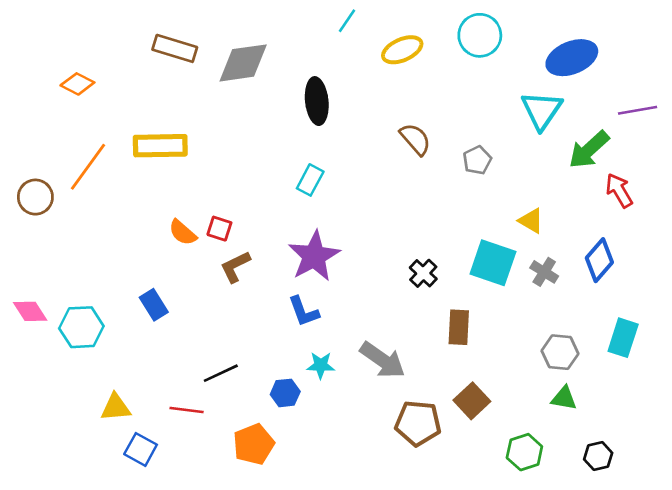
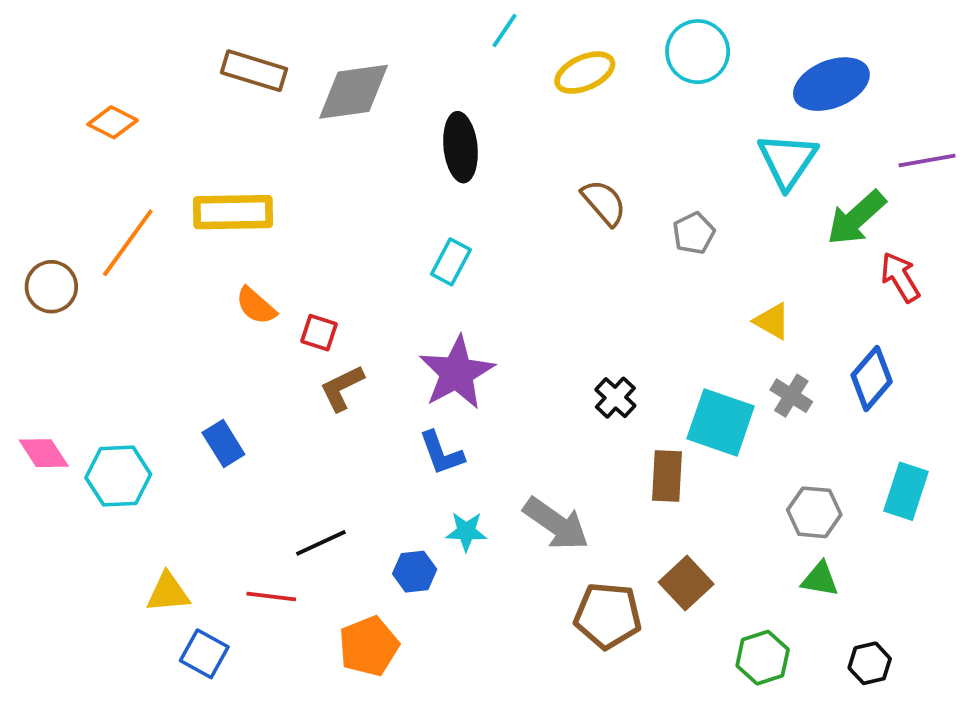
orange semicircle: (183, 233) -> (256, 306), moved
cyan square: (493, 263) -> (721, 422), moved

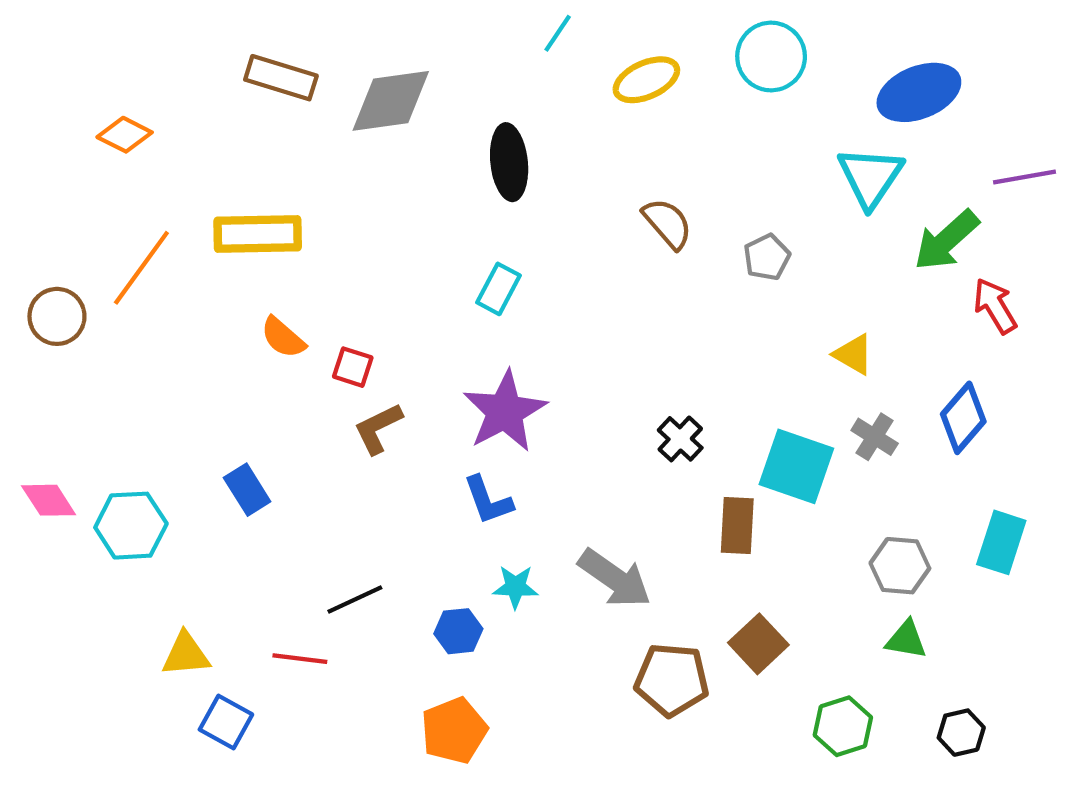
orange pentagon: (369, 646) -> (454, 730), moved

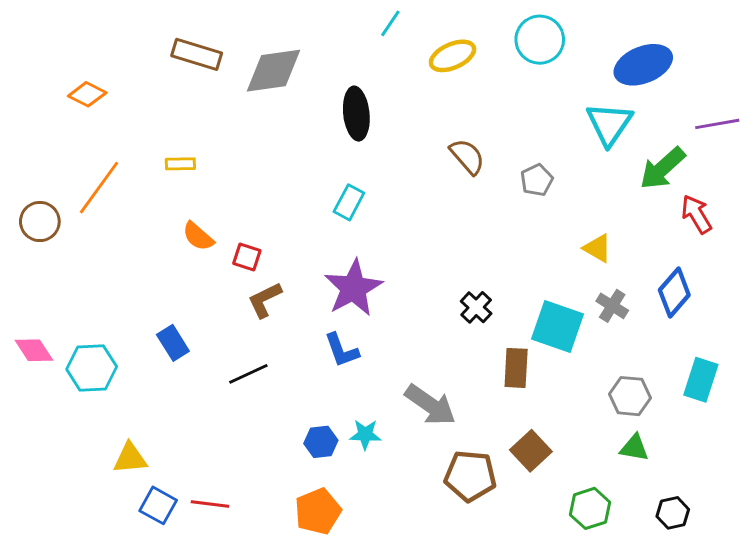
yellow rectangle: (258, 234) -> (180, 164), size x0.5
cyan star: (515, 587) -> (365, 434), moved
black line: (355, 599) -> (248, 374), moved
red line: (300, 659) -> (210, 504), moved

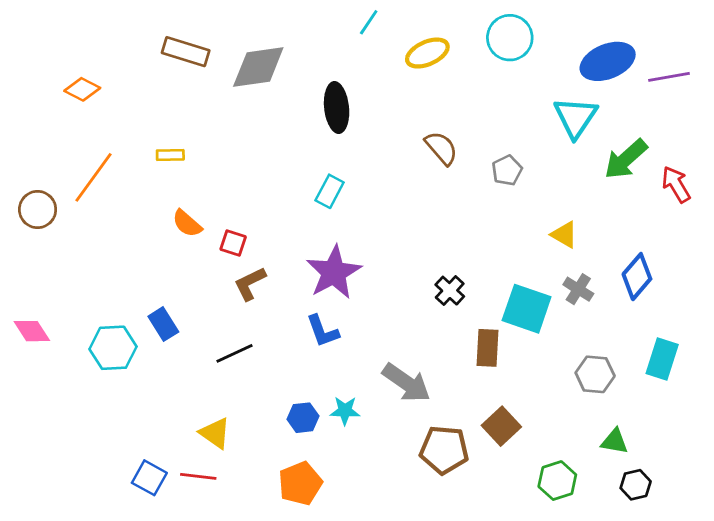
purple line: (717, 124) -> (669, 77), moved
red arrow: (696, 214) -> (676, 184), moved
cyan hexagon: (92, 368) -> (113, 348), moved
green triangle: (634, 448) -> (615, 441), moved
yellow triangle: (130, 458) -> (215, 433), moved, turned 40

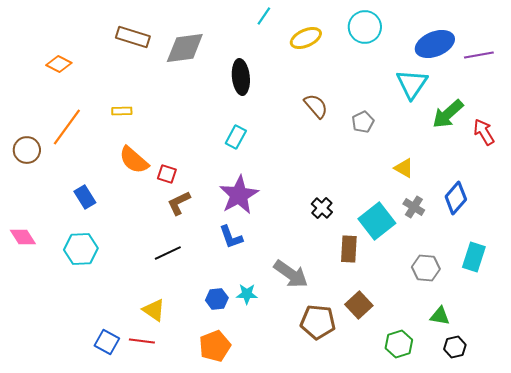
orange semicircle: (187, 223) -> (134, 160), size x1.4
cyan square: (527, 309) -> (377, 221), turned 33
blue rectangle: (163, 324) -> (85, 197), moved

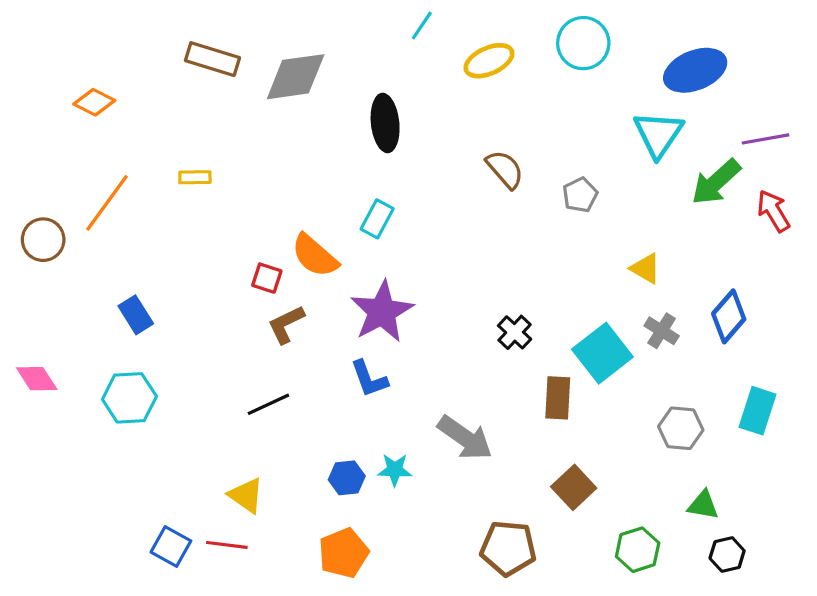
purple line: (479, 55) -> (765, 139), moved
orange semicircle: (134, 160) -> (315, 256), moved
brown pentagon: (318, 322) -> (508, 548), moved

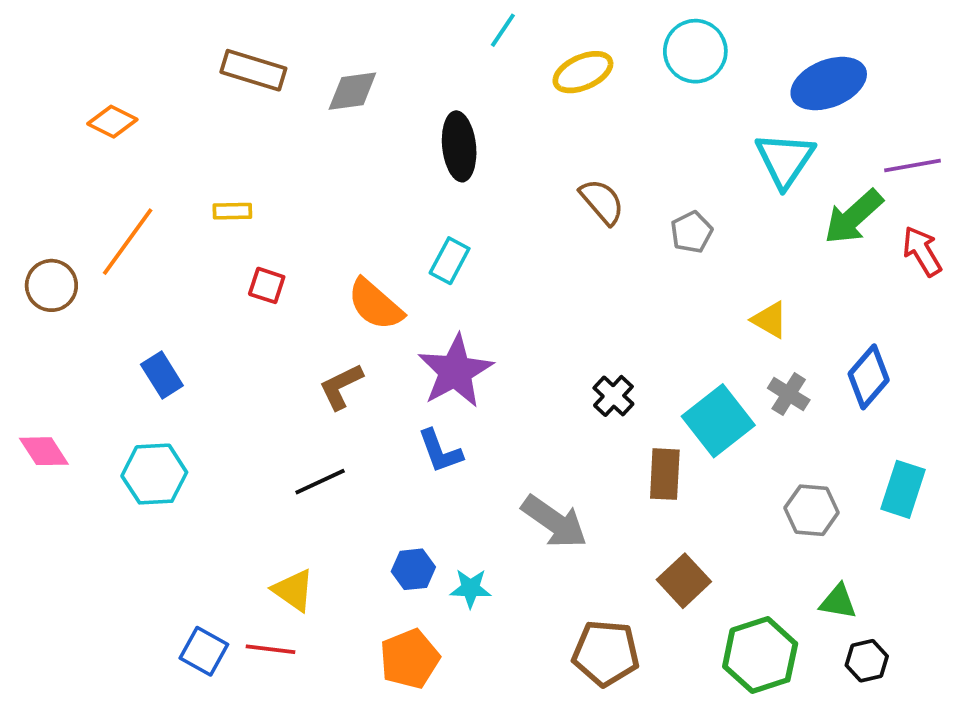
gray diamond: (296, 77) -> (352, 91), size x0.7
red square: (267, 278) -> (267, 285), moved
cyan star: (395, 470) -> (471, 588), moved
green hexagon: (638, 550) -> (760, 655), size x1.4

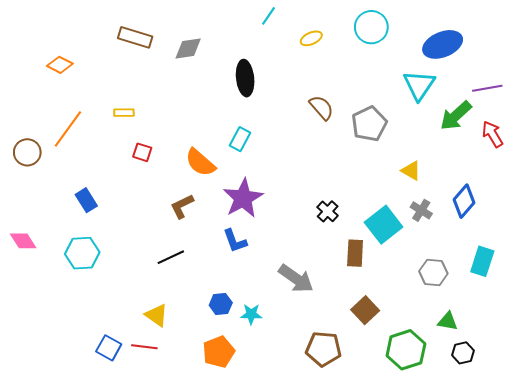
yellow ellipse: (583, 72) -> (311, 38), size x0.7
gray pentagon: (692, 232) -> (369, 124), size x1.6

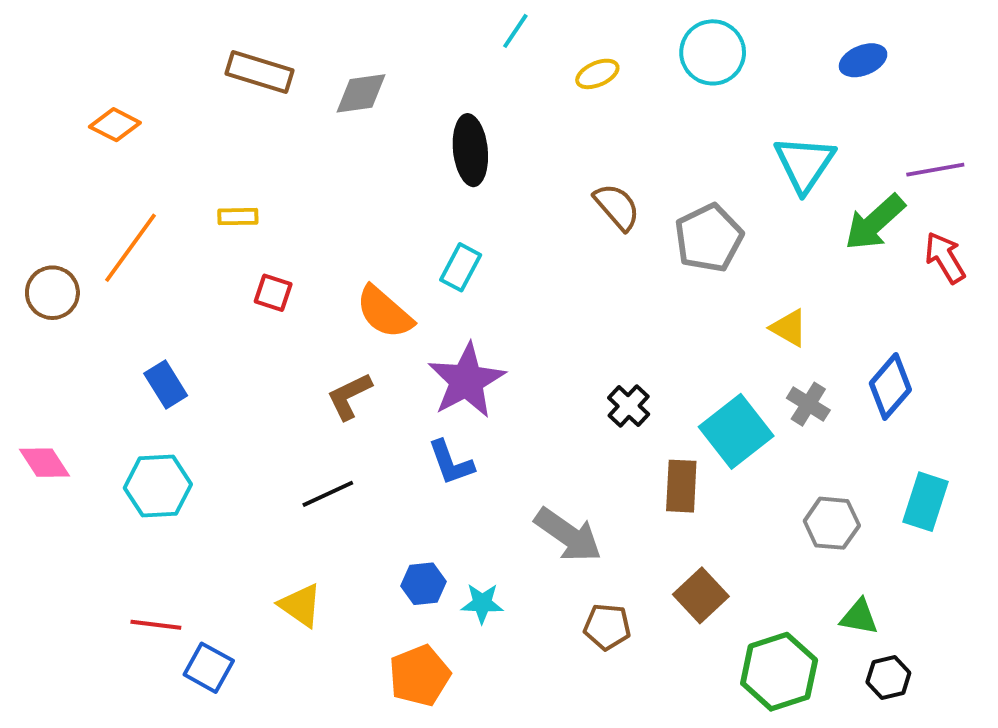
blue ellipse: (443, 44) -> (863, 60), moved, size x0.6
red line: (144, 347) -> (156, 625), moved
brown pentagon: (323, 349) -> (607, 627), moved, size x0.7

